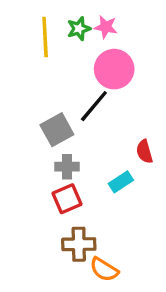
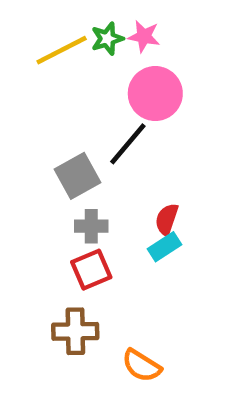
yellow line: (45, 37) -> (62, 50), turned 66
red semicircle: (144, 152) -> (167, 219), moved, turned 35
brown cross: (79, 244) -> (75, 331), moved

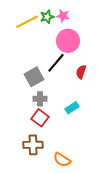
red semicircle: (167, 219) -> (81, 72), moved
red square: (91, 270) -> (40, 118), turned -30

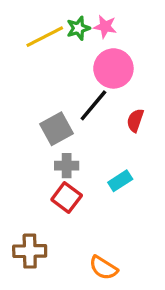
brown cross: (33, 145) -> (30, 251), moved

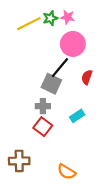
gray square: (57, 129) -> (51, 84), moved, turned -36

